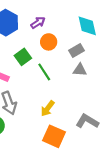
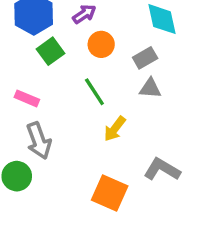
green square: (23, 57) -> (51, 51), moved
yellow arrow: (48, 108) -> (115, 129), moved

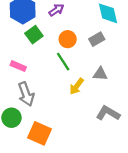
orange circle: (101, 44) -> (68, 39), moved
gray triangle: (150, 88) -> (100, 74), moved
orange square: (110, 193) -> (40, 133), moved

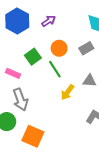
green square: (34, 35) -> (33, 57), moved

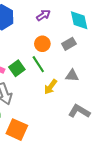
purple arrow: (49, 21) -> (43, 15), moved
green square: (33, 57) -> (17, 68), moved

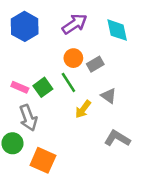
purple arrow: (43, 15) -> (75, 24), size x1.5
gray rectangle: (69, 44) -> (95, 64), moved
gray triangle: (72, 75) -> (109, 96), turned 32

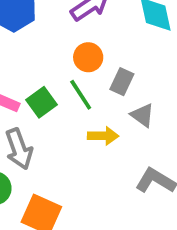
gray rectangle: (95, 64) -> (122, 82), moved, turned -35
yellow arrow: (83, 109) -> (103, 136), turned -126

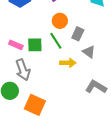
green square: (41, 102) -> (35, 45), turned 35

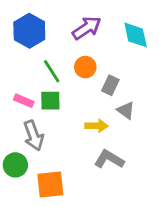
green line: (56, 41) -> (52, 71), moved
gray L-shape: (96, 87) -> (109, 159), moved
orange square: (35, 105) -> (50, 184), turned -30

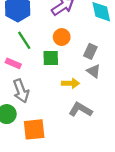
green line: (52, 71) -> (24, 40), moved
gray rectangle: (110, 85) -> (90, 51), moved
green square: (50, 101) -> (51, 58), moved

